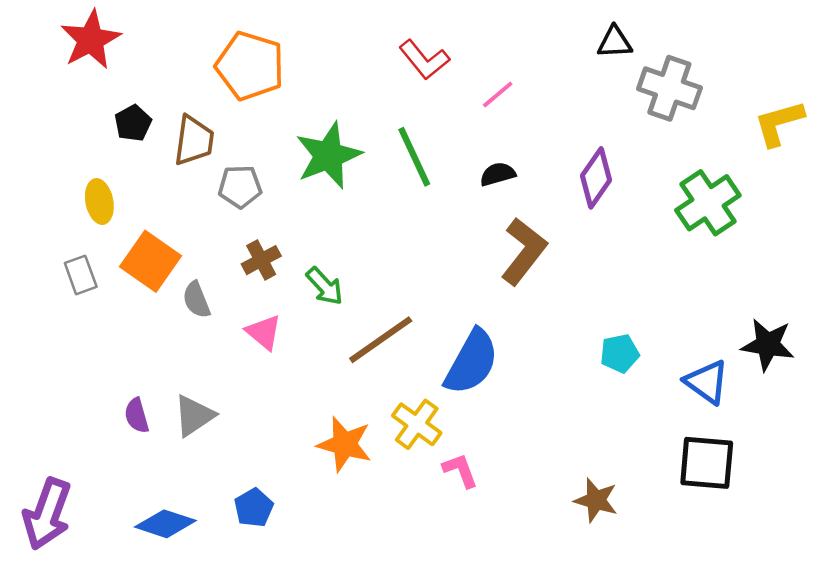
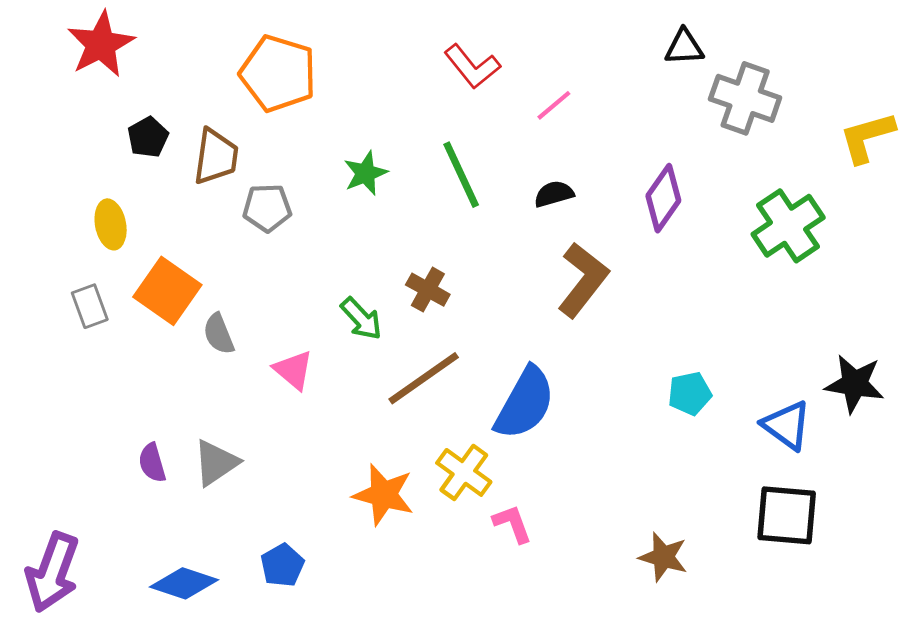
green star: (328, 155) -> (365, 173), size x0.6
brown cross: (261, 260) -> (428, 290), moved, turned -33

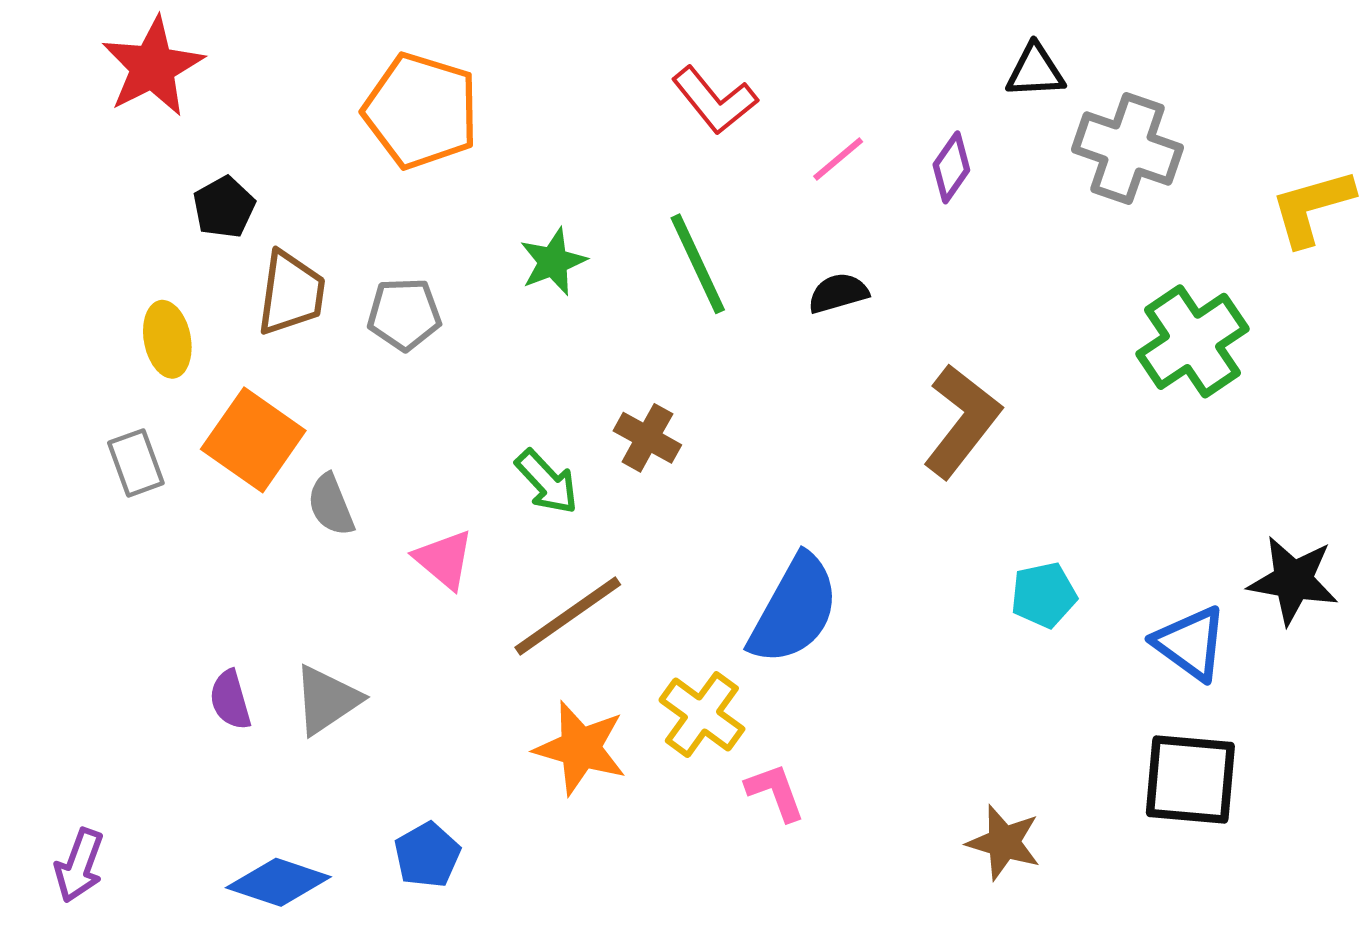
brown trapezoid: (216, 157) -> (291, 293), moved
purple diamond: (663, 198) -> (951, 167), moved, size x0.7
brown L-shape: (583, 280) -> (962, 421), moved
brown line: (424, 378) -> (568, 616), moved
purple arrow: (52, 572) -> (79, 865), size x0.6

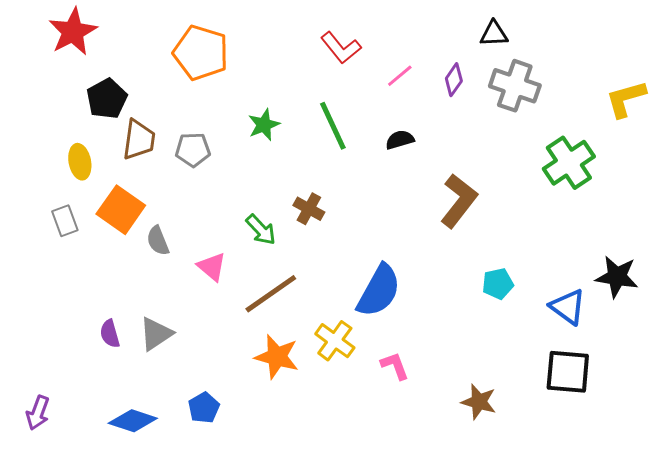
gray cross: (1127, 148) -> (515, 86), moved
black pentagon: (224, 207) -> (107, 99), size x1.4
pink L-shape: (775, 792) -> (395, 366), moved

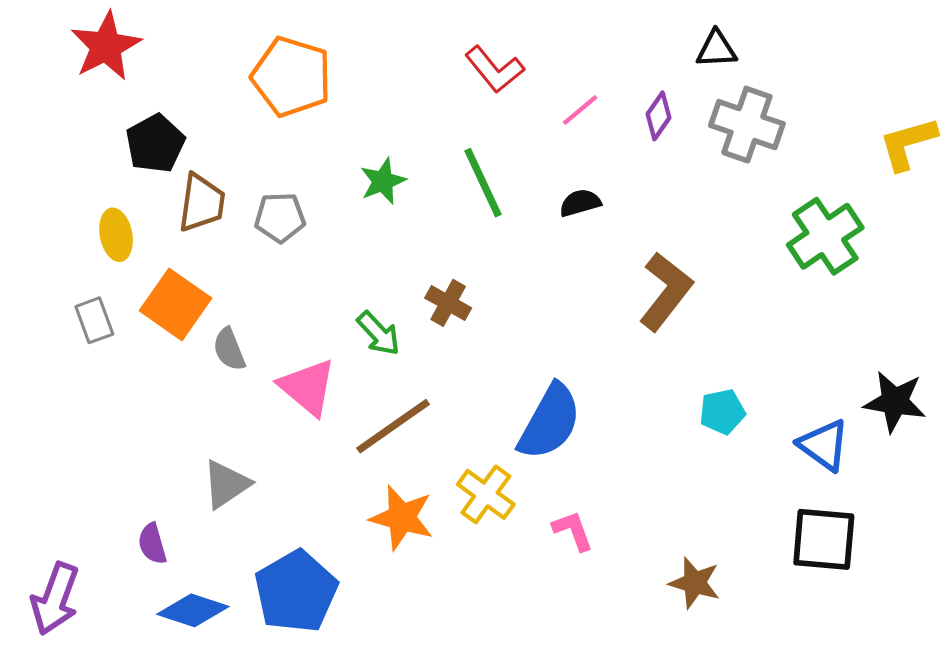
pink triangle: (212, 267) -> (307, 387), size x1.4
purple semicircle: (110, 334) -> (152, 544), moved
blue pentagon: (204, 408) -> (296, 592), size x1.8
purple arrow: (38, 413) -> (55, 599), size x1.4

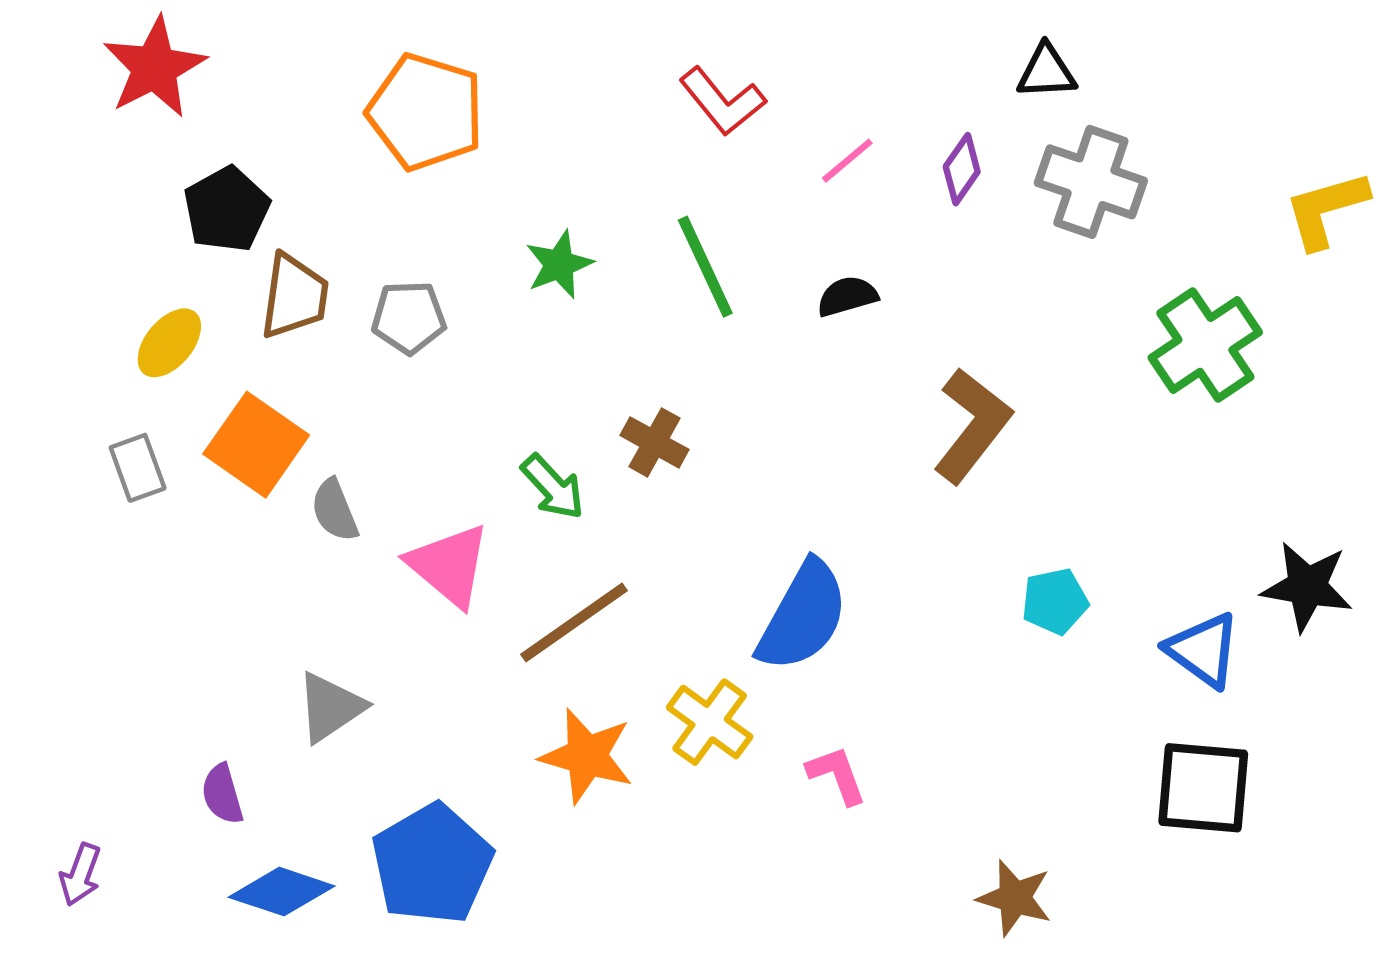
yellow ellipse: (116, 235) -> (169, 343), turned 51
brown star: (695, 583) -> (1015, 898), moved
purple arrow: (55, 599) -> (80, 875), size x0.6

